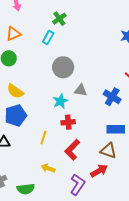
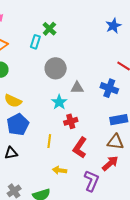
green cross: (59, 19) -> (49, 29), moved

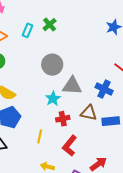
cyan rectangle: (35, 42) -> (28, 30), moved
gray triangle: (77, 88) -> (72, 86), size x1.5
brown triangle: (116, 142) -> (89, 113), moved

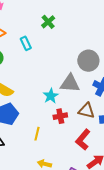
cyan rectangle: (28, 30) -> (26, 43), moved, turned -48
gray circle: (52, 65) -> (88, 61), moved
red L-shape: (70, 146) -> (83, 140), moved

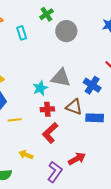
gray circle: (88, 61) -> (66, 31), moved
yellow line: (37, 134) -> (15, 120), moved, turned 64
red L-shape: (83, 140) -> (50, 133), moved

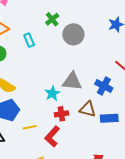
red L-shape: (50, 133) -> (52, 136), moved

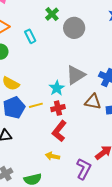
gray triangle: (72, 81) -> (76, 75), turned -35
red cross: (61, 114) -> (58, 108), moved
yellow line: (30, 127) -> (36, 105), moved

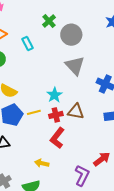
gray triangle: (76, 75) -> (75, 66), moved, turned -40
brown triangle: (93, 102) -> (76, 112), moved
yellow arrow: (52, 156) -> (42, 163), moved

